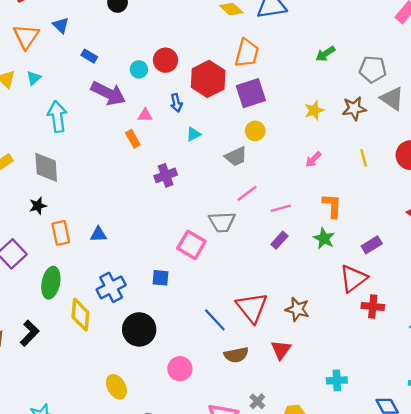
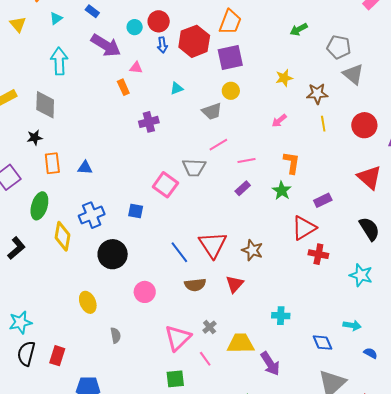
cyan triangle: (34, 78) -> (56, 18), moved
blue arrow: (176, 103) -> (162, 45), moved
brown star: (354, 108) -> (317, 94), moved

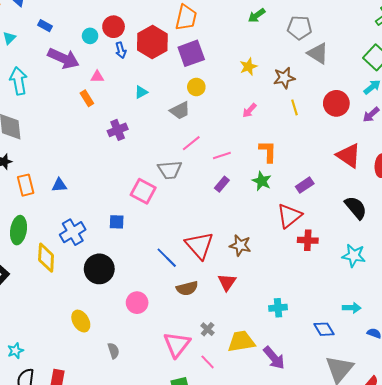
cyan star: (20, 322) -> (15, 351), size x0.7

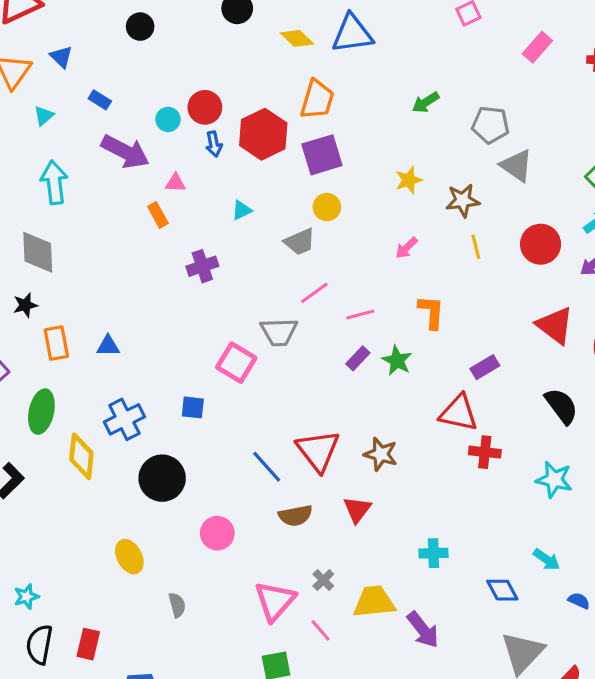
green star: (262, 181) -> (397, 361), moved
red triangle: (289, 216) -> (459, 413), turned 48
cyan arrow: (352, 308) -> (547, 559), turned 30

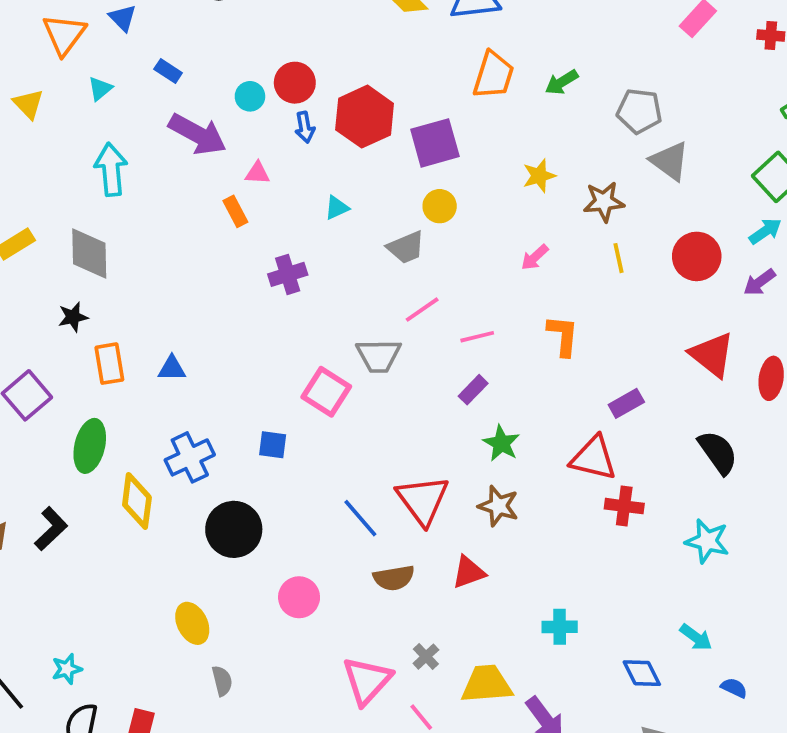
orange trapezoid: (317, 99) -> (494, 75), moved
green star: (397, 361) -> (501, 443), moved
red triangle: (357, 510) -> (469, 572), turned 32
gray semicircle: (177, 605) -> (222, 681), moved

